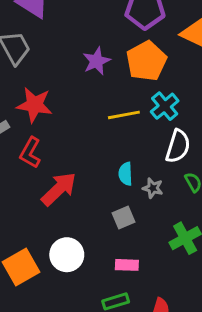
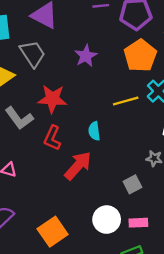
purple star: (97, 61) -> (86, 56), moved
cyan semicircle: (126, 174) -> (94, 131), moved
white circle: (67, 255) -> (107, 220), moved

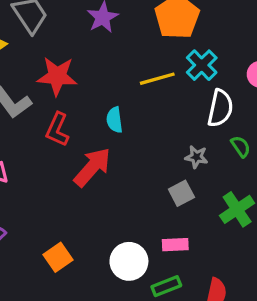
gray square: (132, 184) -> (181, 193), moved
white circle: (107, 220) -> (129, 261), moved
orange square: (53, 232) -> (58, 257), size x0.7

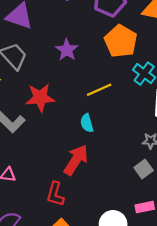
yellow line: (157, 79) -> (99, 90), moved
red L-shape: (57, 130) -> (55, 194), moved

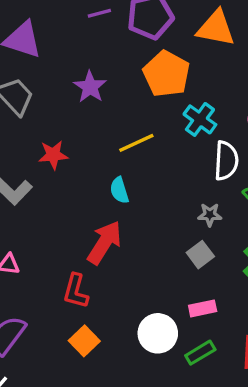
red star: (40, 98) -> (53, 155), size x0.7

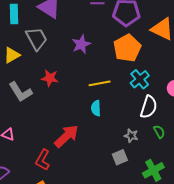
cyan semicircle: (119, 190) -> (96, 108), moved

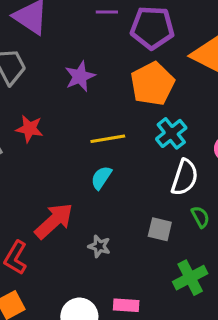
cyan semicircle: (96, 108) -> (101, 178), turned 35
gray star: (131, 136) -> (99, 246), moved
gray square: (120, 157) -> (160, 229), moved, turned 35

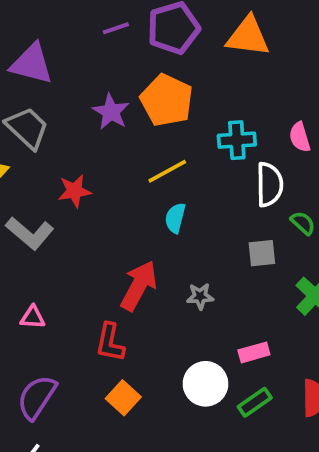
orange pentagon: (152, 84) -> (167, 100), moved
cyan cross: (171, 133) -> (237, 140), turned -36

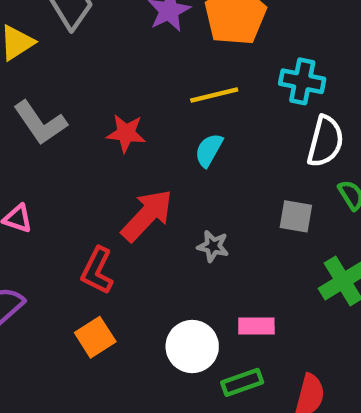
red star: (75, 191) -> (126, 133), moved

